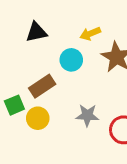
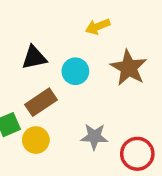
black triangle: (36, 32) -> (34, 57), moved
yellow arrow: (90, 34) -> (98, 27), moved

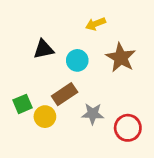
brown rectangle: (41, 102) -> (65, 94), moved

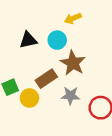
brown star: (121, 58) -> (73, 63), moved
cyan circle: (77, 60) -> (57, 40), moved

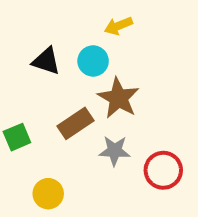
black triangle: (28, 40) -> (46, 61), turned 30
yellow circle: (29, 98) -> (48, 194), moved

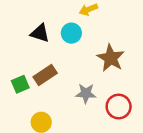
brown star: (118, 98) -> (111, 58), moved
brown rectangle: (75, 123) -> (45, 75), moved

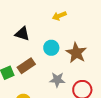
cyan circle: (71, 33) -> (51, 48), moved

